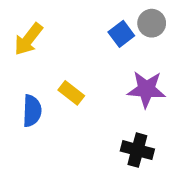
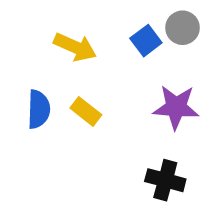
yellow arrow: (28, 39) -> (75, 47), moved, turned -104
blue semicircle: (32, 111) -> (39, 109), moved

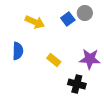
purple star: (176, 107) -> (90, 59), moved
yellow rectangle: (86, 111) -> (54, 60), moved

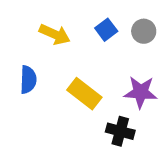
gray circle: (85, 13) -> (144, 31), moved
yellow rectangle: (54, 60) -> (84, 94), size x1.5

